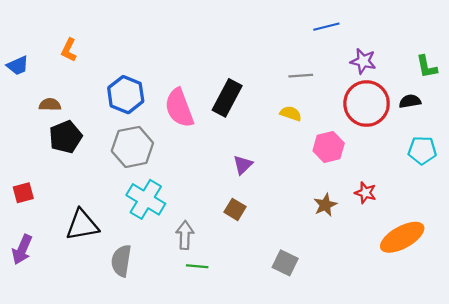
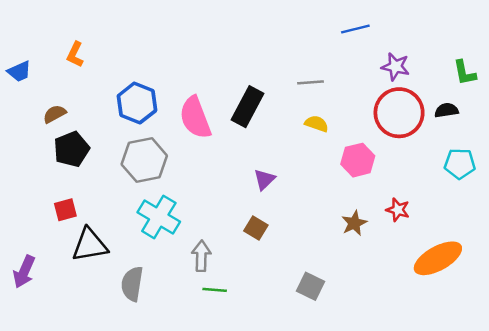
gray line: (301, 76) -> (311, 82), moved
brown semicircle: (50, 105) -> (54, 114), turned -30
red square: (23, 193) -> (65, 210), moved

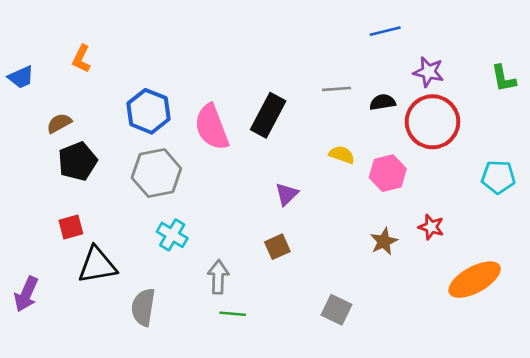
black semicircle: (446, 110) -> (383, 102), moved
yellow semicircle: (317, 124) -> (342, 155), moved
cyan cross: (159, 217) -> (172, 235), size x0.7
brown square: (256, 228) -> (277, 247), turned 35

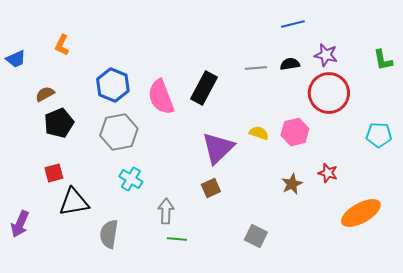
black semicircle: (383, 102) -> (290, 64), moved
yellow semicircle: (342, 155) -> (259, 133), moved
purple triangle: (287, 194) -> (218, 148), size x1.8

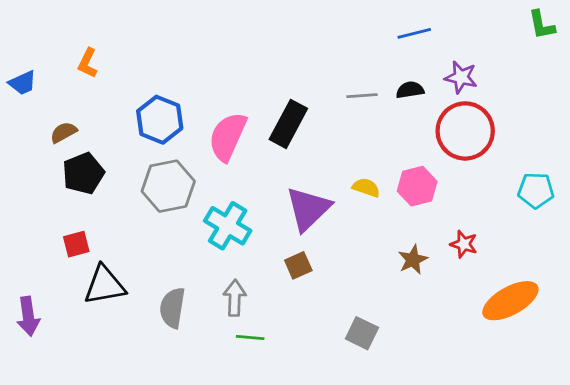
green L-shape: (383, 60) -> (542, 25), moved
pink semicircle: (161, 97) -> (228, 137), turned 45
cyan cross: (131, 179) -> (228, 226), moved, size x1.4
purple arrow: (20, 224) -> (28, 316), turned -32
gray semicircle: (109, 234) -> (172, 308), moved

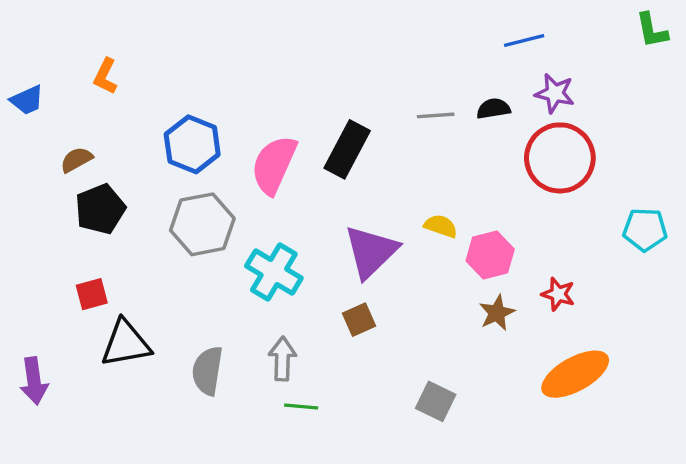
blue line: (414, 33) -> (524, 41), moved
pink hexagon: (417, 186) -> (490, 255), moved
orange ellipse: (510, 301) -> (575, 374), moved

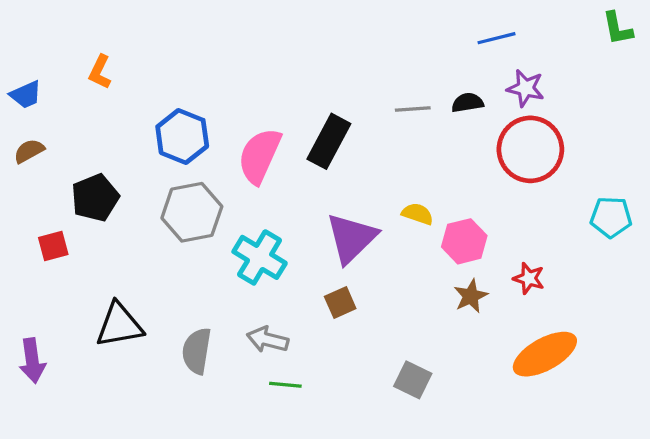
brown semicircle: (76, 160) -> (29, 151), moved
red square: (92, 294) -> (53, 246), moved
gray arrow: (282, 359) -> (268, 340), turned -78

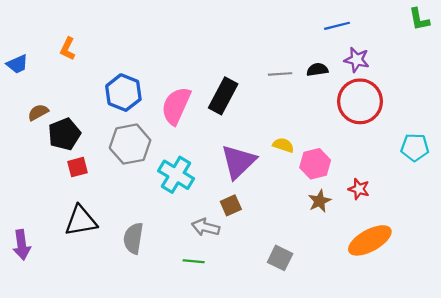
brown semicircle: (29, 151) -> (38, 112), moved
red square: (53, 246) -> (77, 167), moved
gray arrow: (268, 340) -> (206, 227), moved

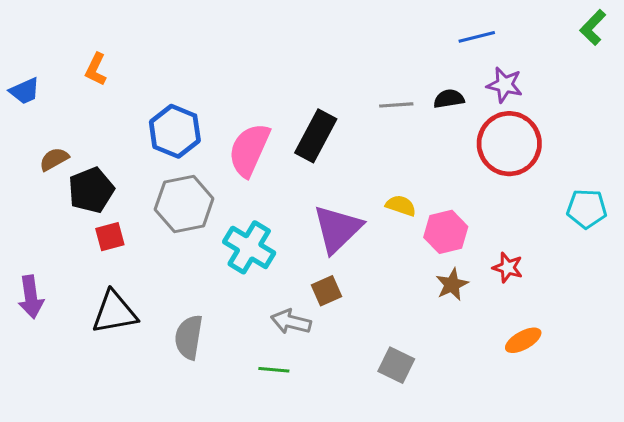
green L-shape: (419, 19) -> (593, 28), turned 55
orange ellipse: (370, 240) -> (523, 340), size x0.6
purple arrow: (22, 245) -> (31, 297), moved

